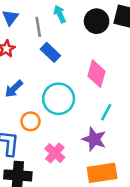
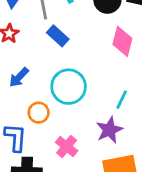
pink diamond: (96, 74) -> (122, 41), moved
purple star: (94, 139) -> (109, 130), turned 30

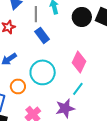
pink diamond: (122, 41) -> (79, 62), moved

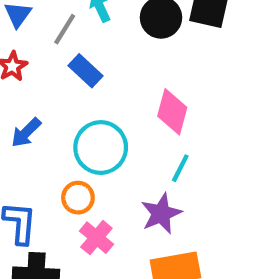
gray line: (36, 14) -> (65, 29), turned 42
orange circle: (18, 86) -> (78, 198), moved

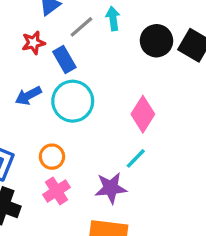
blue rectangle: (85, 71) -> (64, 59), moved
cyan circle: (101, 148) -> (73, 101), moved

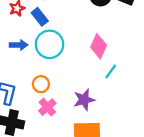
blue arrow: (28, 96) -> (19, 45), turned -144
cyan line: (136, 158) -> (111, 72), moved

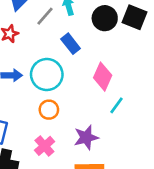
blue rectangle: (40, 17) -> (71, 44), moved
orange circle: (41, 84) -> (49, 110), moved

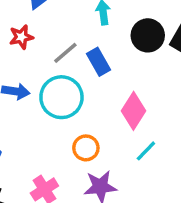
gray line: (45, 16) -> (65, 53), moved
orange circle: (49, 110) -> (86, 148), moved

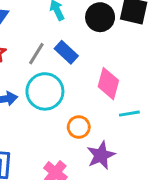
cyan line: (146, 151) -> (129, 114), turned 54

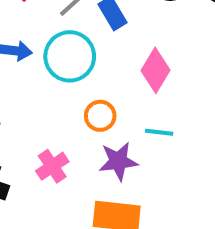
cyan line: (129, 114) -> (159, 132), moved

